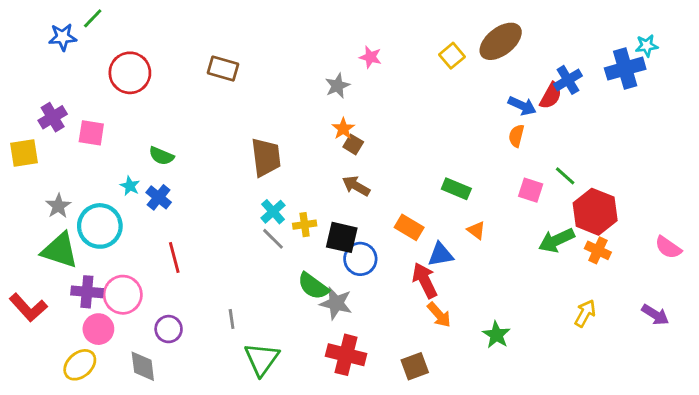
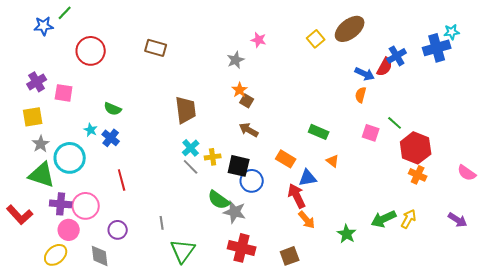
yellow square: (24, 153) -> (33, 117), moved
green arrow: (556, 240) -> (384, 219), moved

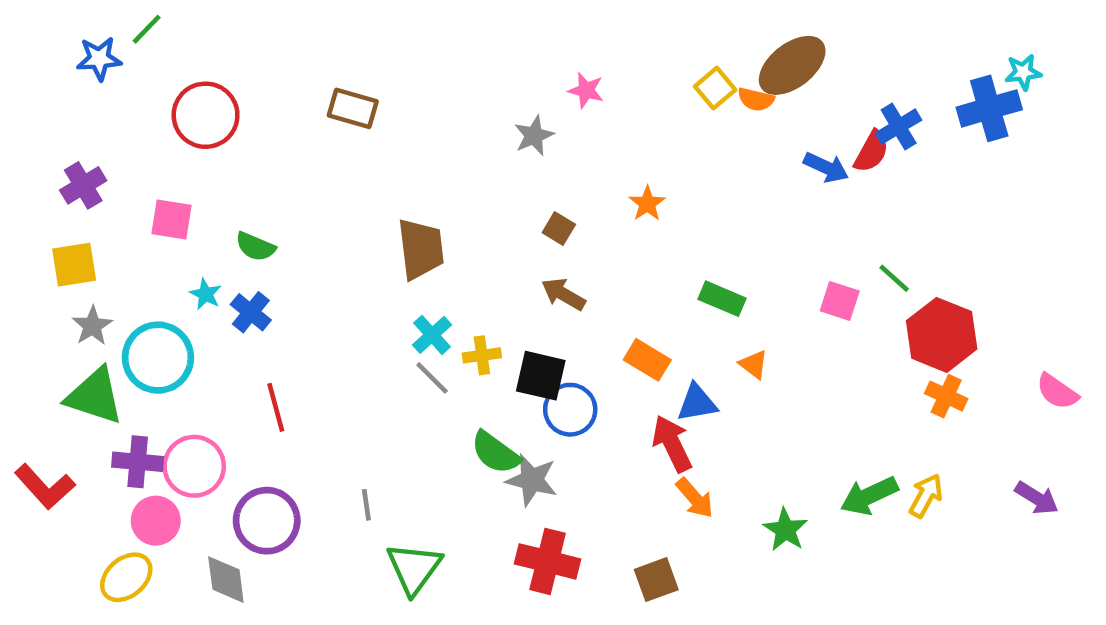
orange star: (240, 90) -> (647, 204), moved
pink square: (64, 93) -> (172, 219), moved
orange semicircle: (361, 95) -> (756, 99), moved, turned -91
purple circle: (118, 230) -> (267, 521), size x1.5

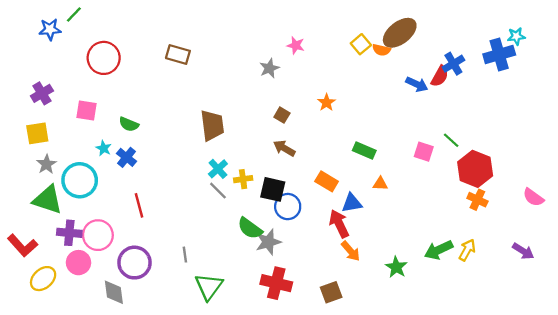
orange triangle: (754, 364) -> (380, 184), turned -35
gray star: (532, 480) -> (268, 242), turned -30
yellow ellipse: (126, 577) -> (43, 279), moved

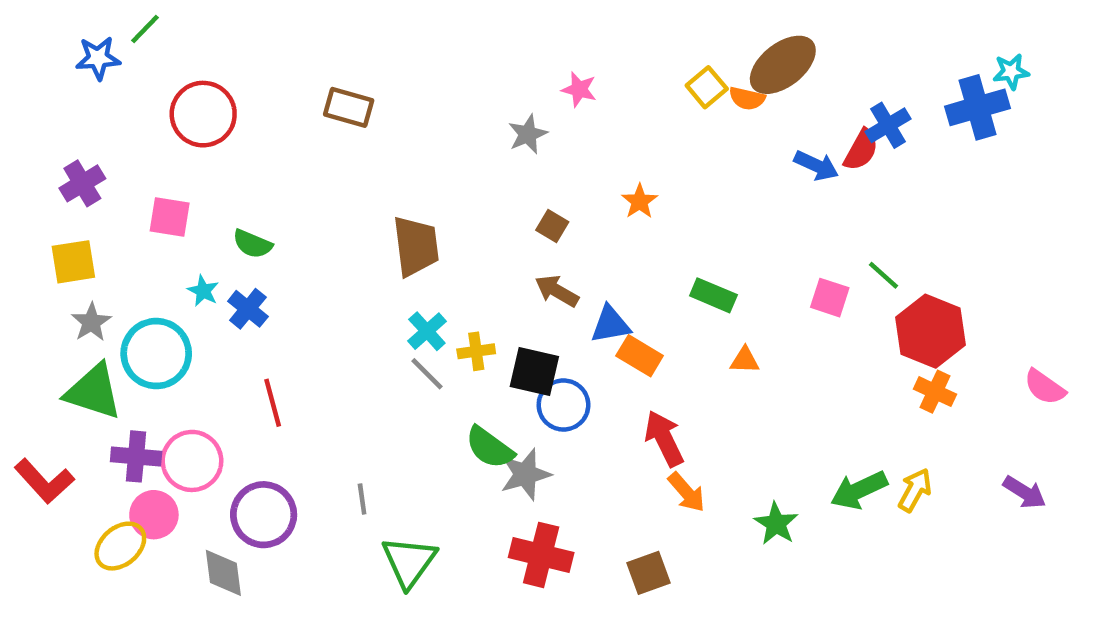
blue triangle: (352, 203) -> (610, 324), moved
yellow ellipse: (43, 279) -> (120, 546), moved

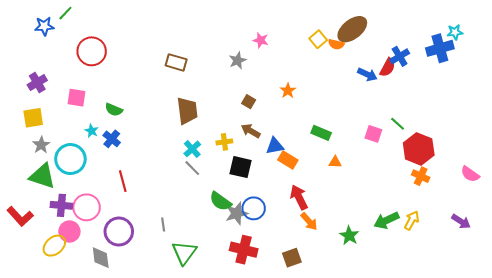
brown rectangle: (349, 107) -> (176, 62), moved
yellow cross: (476, 351) -> (224, 142), moved
blue circle: (563, 405) -> (254, 208), moved

